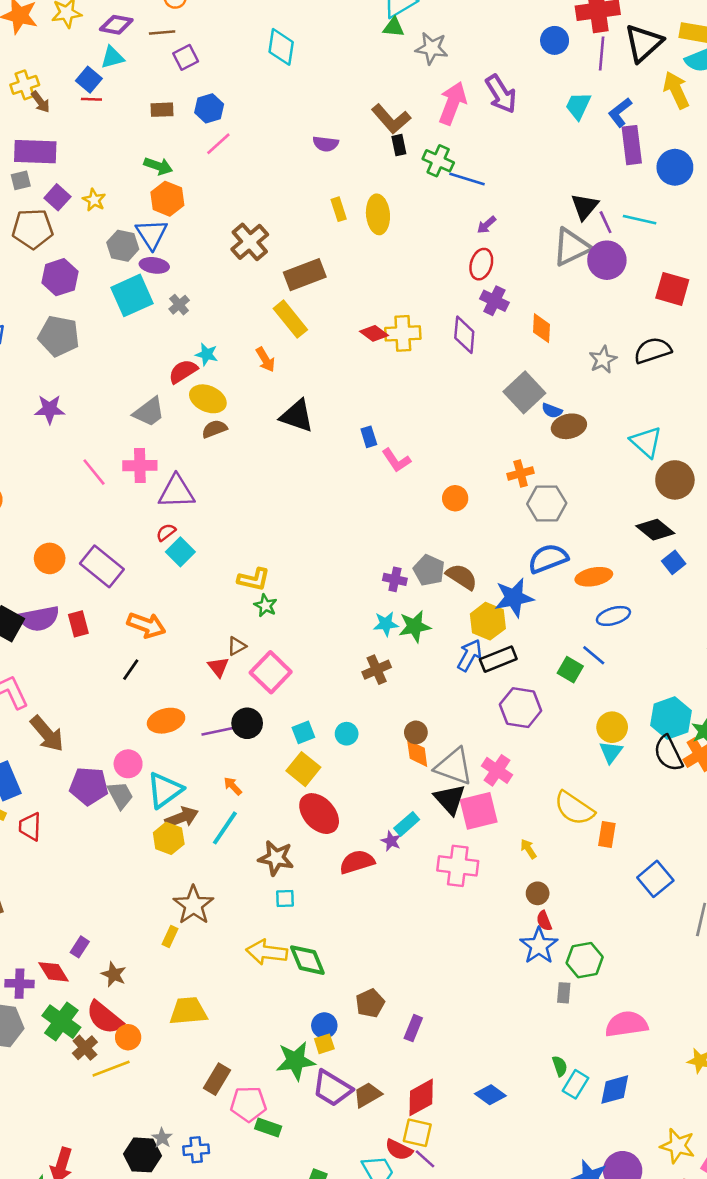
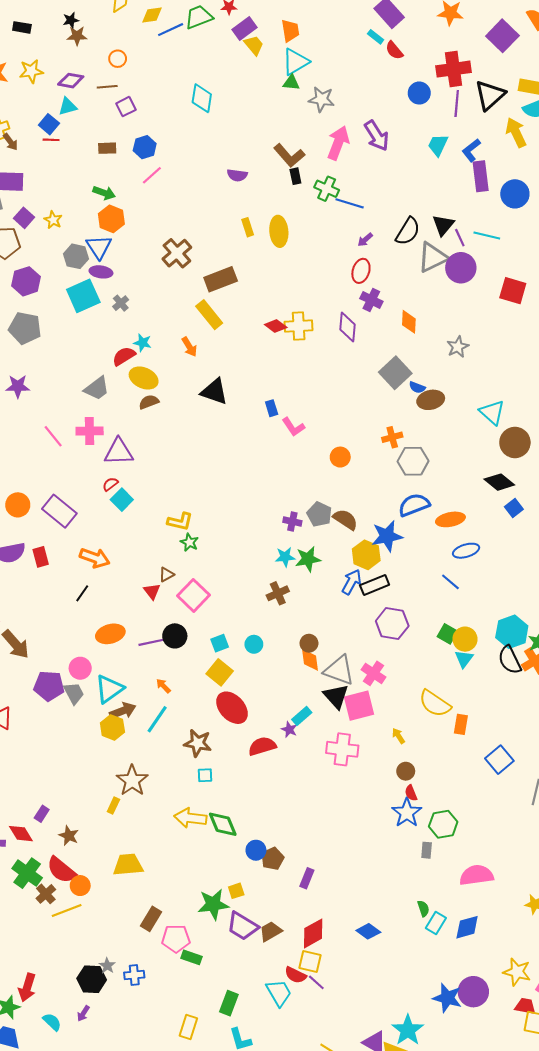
black semicircle: (653, 350) -> (408, 231), moved, turned 140
green square: (570, 670) -> (447, 634), moved
blue circle: (324, 1025) -> (256, 850), moved

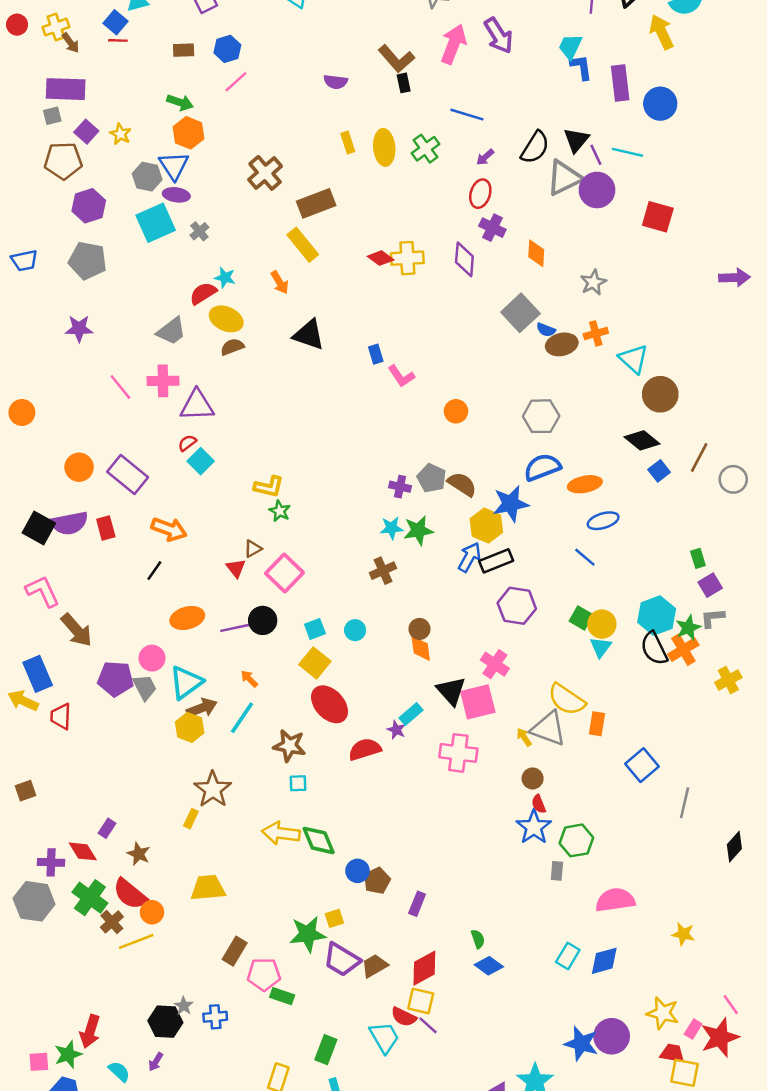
blue L-shape: (471, 150) -> (581, 67), moved, turned 120
green cross: (327, 189) -> (426, 149), moved, turned 30
orange cross: (392, 437) -> (596, 333), moved
gray triangle: (339, 670) -> (548, 729), moved
green semicircle: (423, 908) -> (478, 939), moved

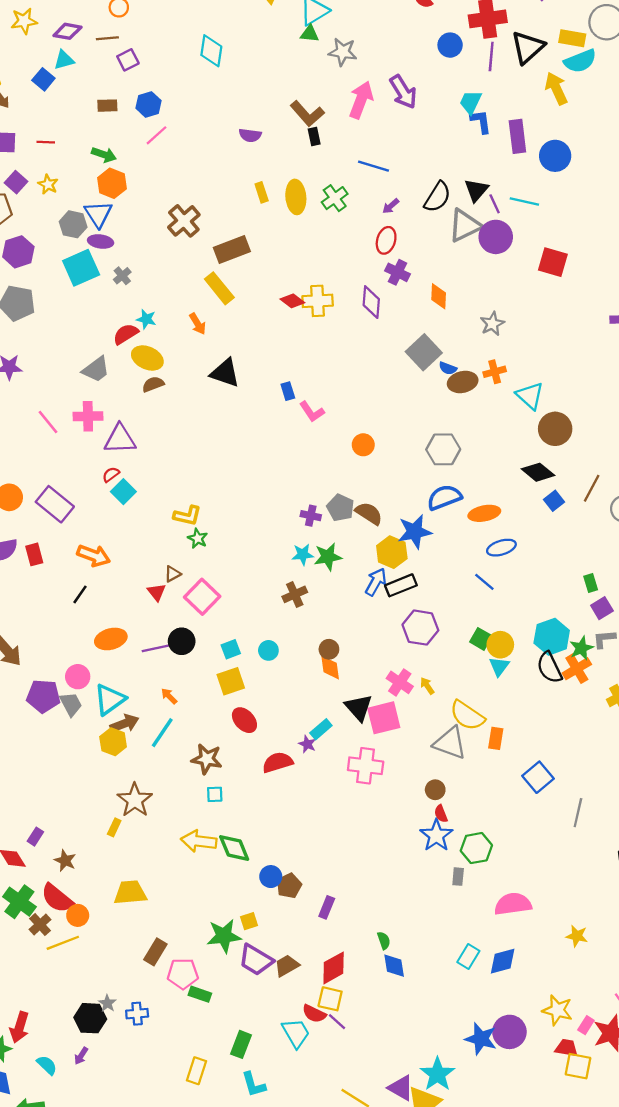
red line: (118, 40) -> (46, 142), moved
yellow square: (315, 663) -> (231, 681), turned 32
red ellipse: (330, 704) -> (244, 720), size x0.7
yellow arrow: (524, 737) -> (427, 686), moved
blue diamond: (489, 966) -> (394, 966), turned 45

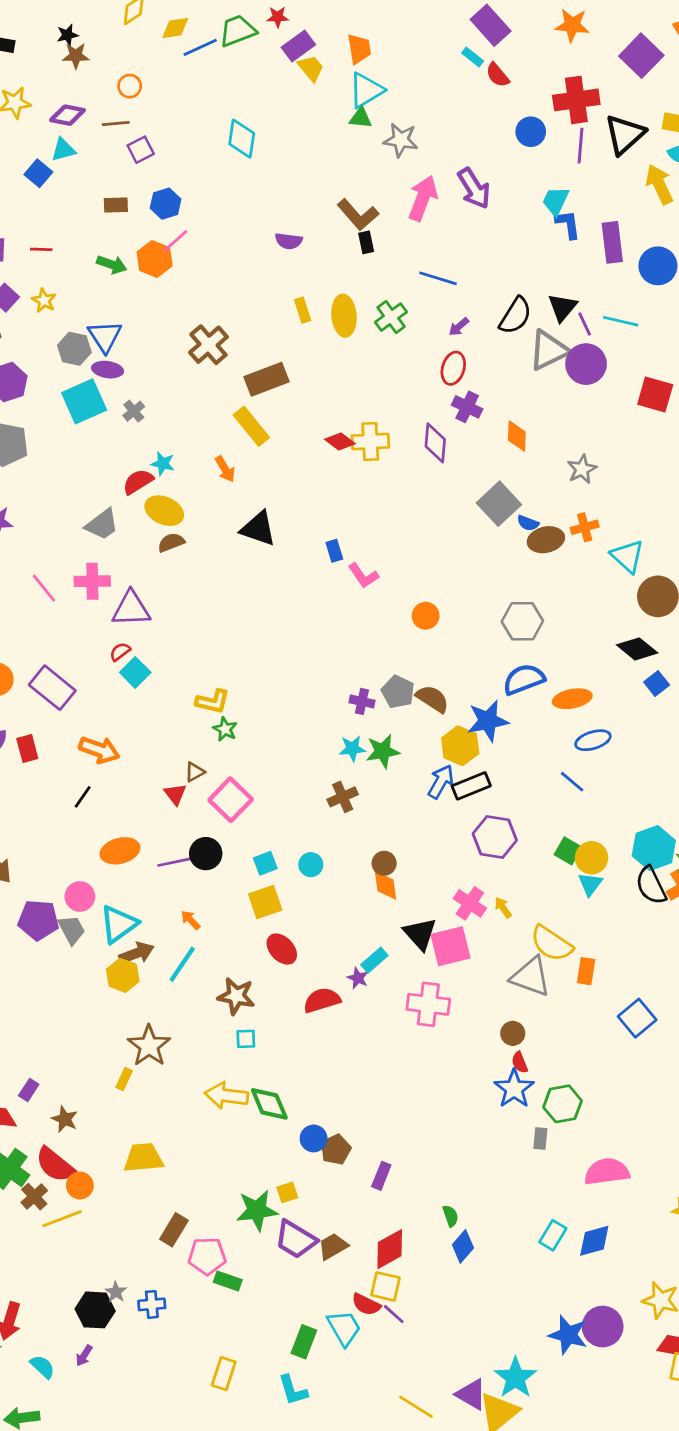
orange hexagon: (112, 183) -> (155, 259), moved
blue diamond: (394, 966) -> (463, 1246), turned 50
green rectangle: (241, 1044) -> (304, 1342), moved

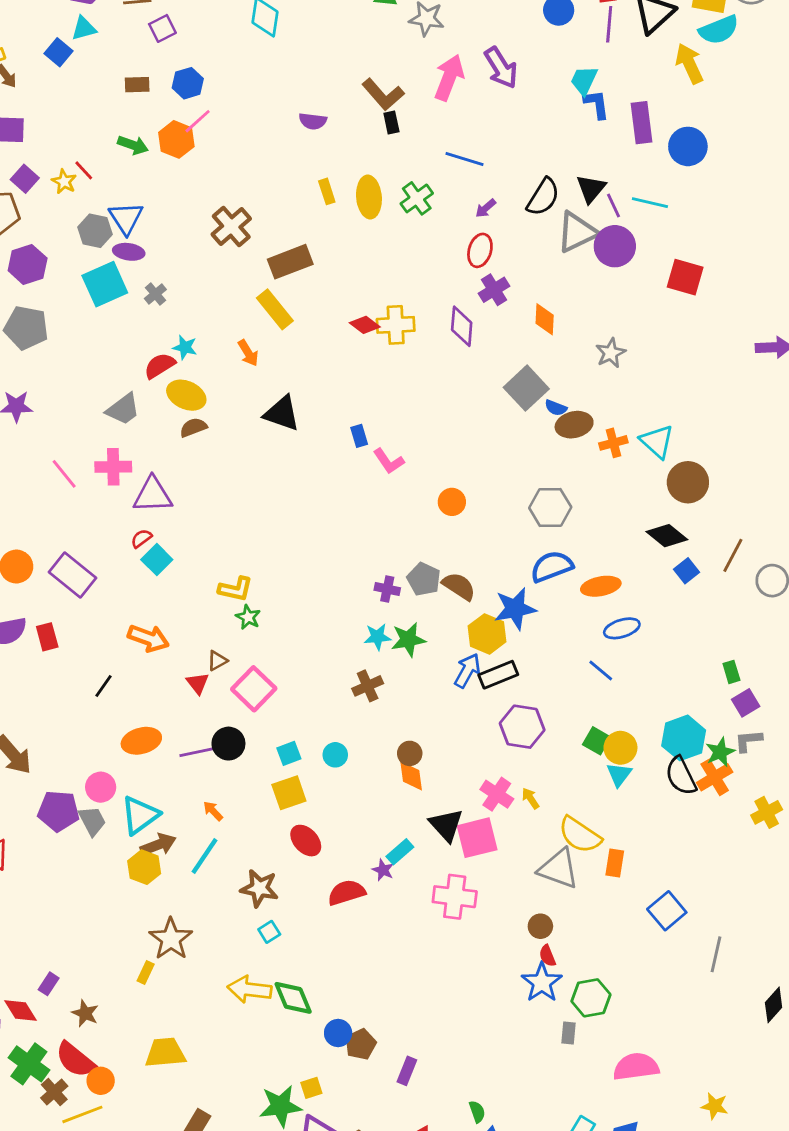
red line: (41, 249) -> (84, 170), moved, turned 45
purple cross: (467, 407) -> (494, 290), turned 32
orange cross: (585, 527) -> (613, 443), moved
orange arrow: (99, 750) -> (148, 638), moved
cyan square: (246, 1039) -> (269, 932), turned -30

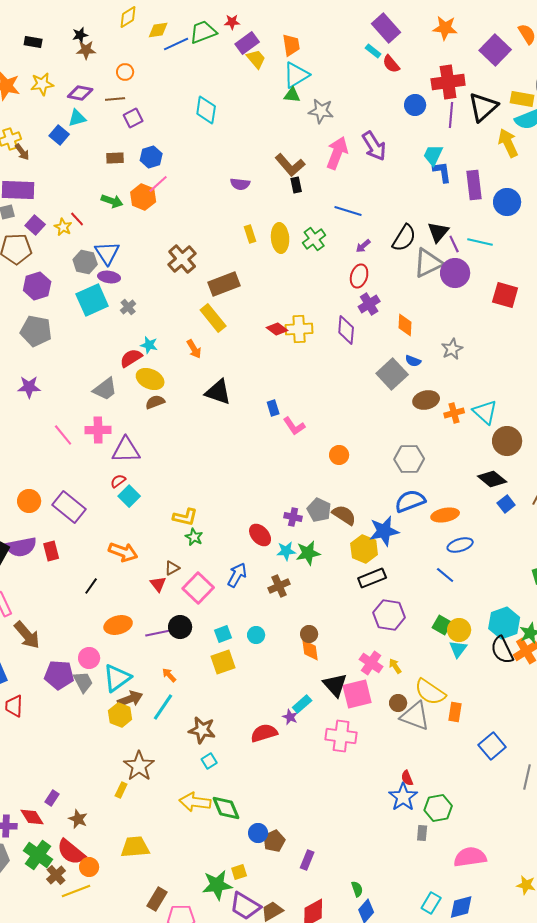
blue semicircle: (556, 408) -> (413, 361), moved
blue arrow: (467, 671) -> (237, 575), moved
red ellipse: (306, 841) -> (260, 535), moved
brown circle: (540, 926) -> (398, 703), moved

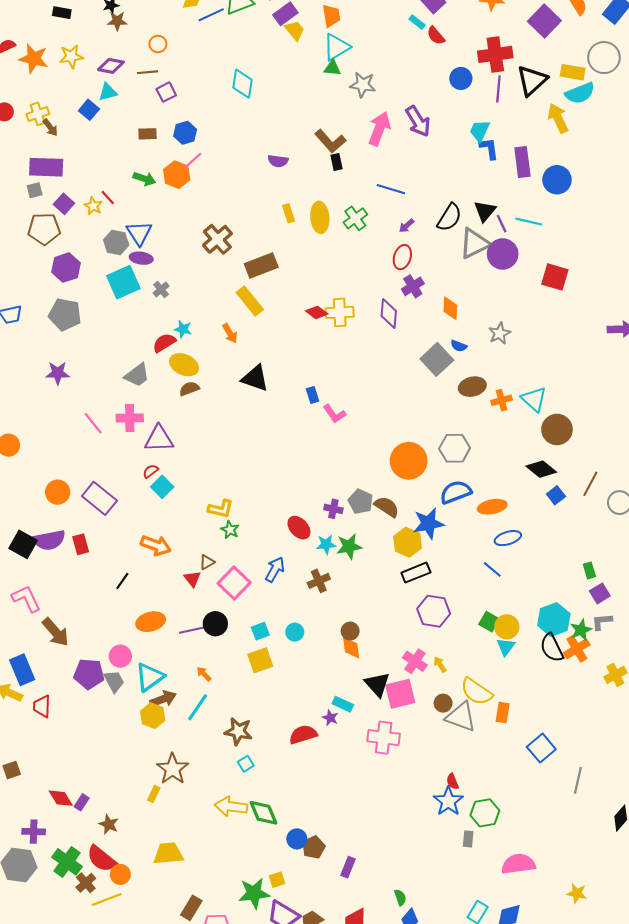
orange circle: (339, 455) -> (409, 461), moved, size x1.8
cyan rectangle: (302, 704) -> (343, 704), turned 66
red diamond: (32, 817) -> (61, 798), moved

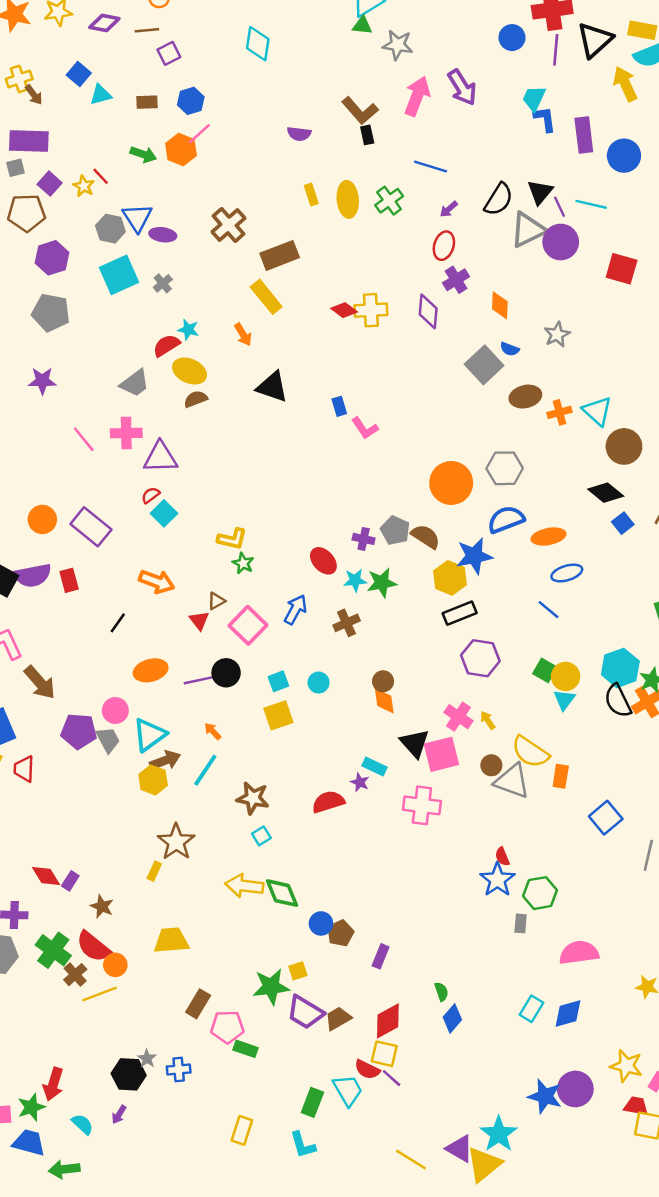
cyan triangle: (108, 92) -> (101, 95), moved
purple ellipse: (141, 258) -> (163, 235), moved

